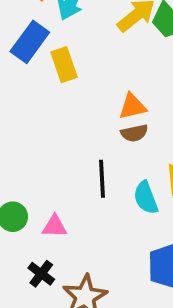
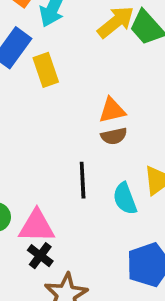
pink triangle: (55, 226) -> (37, 226), size x1.5
black cross: (41, 274) -> (40, 256), moved

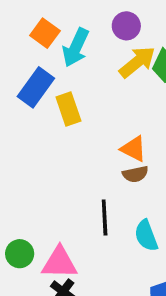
orange triangle: (112, 110) -> (134, 149), turned 40

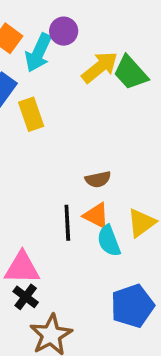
purple circle: (126, 26) -> (64, 31), moved
orange triangle: (134, 149) -> (96, 215), moved

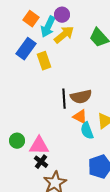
yellow arrow: (100, 67) -> (64, 35), moved
brown semicircle: (98, 179) -> (81, 97), size x1.5
black line: (67, 223) -> (64, 99), moved

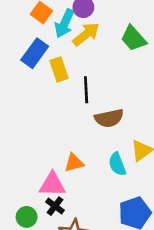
black line: (64, 99) -> (86, 90), moved
orange triangle: (80, 117) -> (74, 163), moved, turned -42
green circle: (17, 141) -> (27, 217), moved

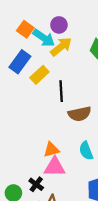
cyan arrow: (64, 23) -> (44, 38), turned -80
yellow rectangle: (59, 69) -> (39, 75), turned 66
pink triangle: (52, 184) -> (55, 167), moved

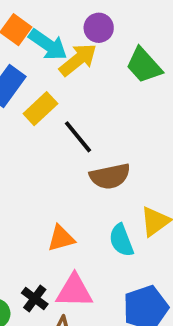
purple circle: (59, 25) -> (99, 28), moved
black line: (61, 91) -> (78, 137), turned -36
pink triangle: (55, 167) -> (74, 291), moved

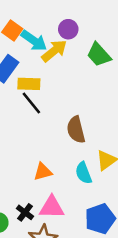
yellow rectangle: (40, 109) -> (29, 84), turned 45
black line: (78, 137) -> (31, 103), moved
brown semicircle: (110, 176) -> (76, 130), turned 88

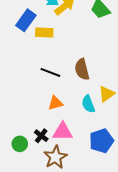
black line: (31, 103) -> (50, 72), moved, turned -30

